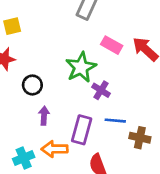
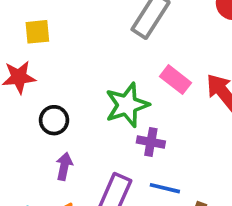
purple cross: (101, 90) -> (151, 142), turned -30

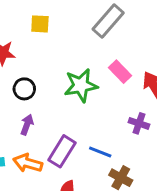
yellow square: (37, 32) -> (40, 24), moved
purple cross: (151, 142) -> (139, 123), moved

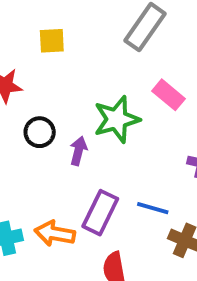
purple arrow: (27, 125) -> (78, 151), moved

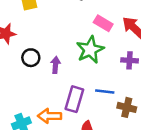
green star: (117, 119) -> (90, 50), moved

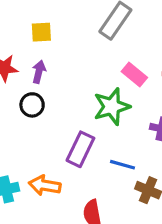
purple arrow: (56, 65) -> (39, 72), moved
purple rectangle: (74, 99) -> (80, 149), moved

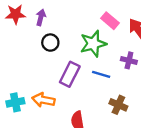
black circle: (32, 105) -> (50, 43), moved
blue line: (123, 165) -> (101, 74), moved

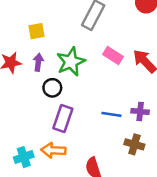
green star: (93, 44) -> (71, 62), moved
purple cross: (129, 60) -> (140, 112), moved
purple rectangle: (70, 74) -> (63, 118), moved

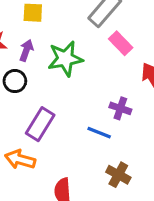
pink rectangle: (113, 55) -> (121, 43), moved
black circle: (52, 88) -> (15, 81), moved
purple cross: (140, 112) -> (120, 108), moved

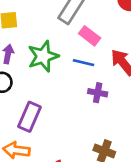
blue line: (99, 133) -> (83, 63), moved

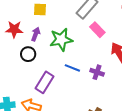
blue line: (83, 63) -> (72, 68), moved

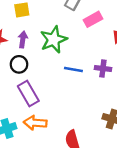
pink rectangle: (97, 30) -> (93, 19), turned -63
purple rectangle: (45, 82) -> (28, 94), moved, turned -50

